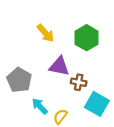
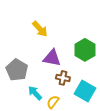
green hexagon: (87, 38) -> (85, 50), moved
brown cross: (79, 82) -> (63, 78), moved

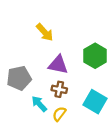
gray pentagon: (17, 70) -> (19, 78), turned 30
brown cross: (63, 78) -> (59, 89), moved

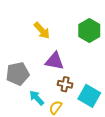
green hexagon: (95, 56) -> (89, 31), moved
brown cross: (59, 89) -> (65, 84), moved

